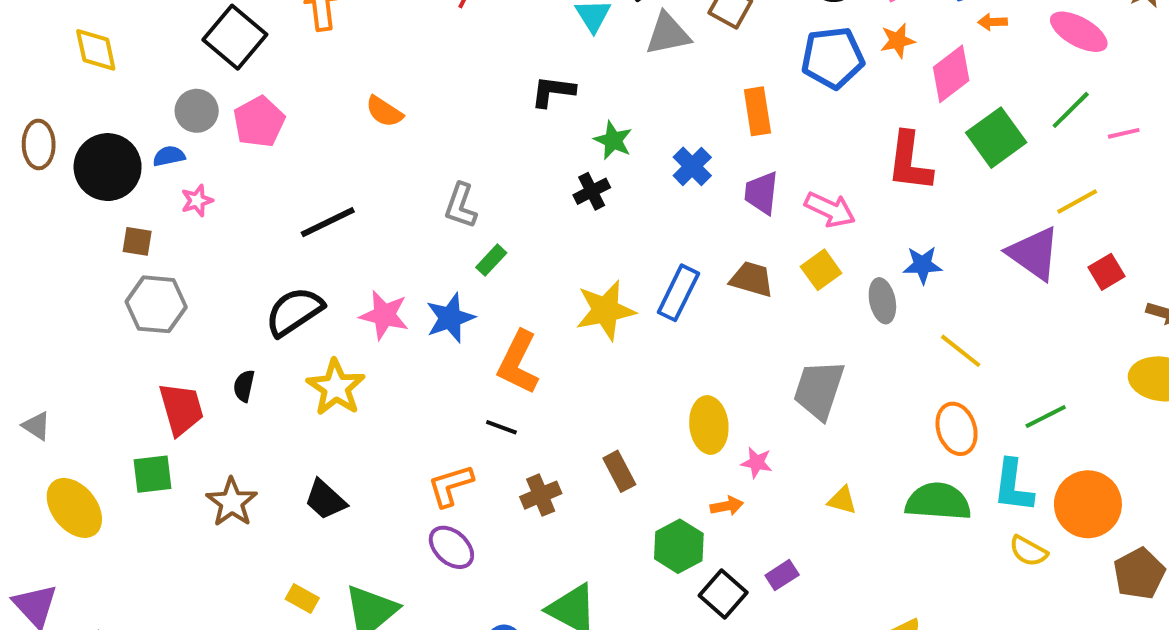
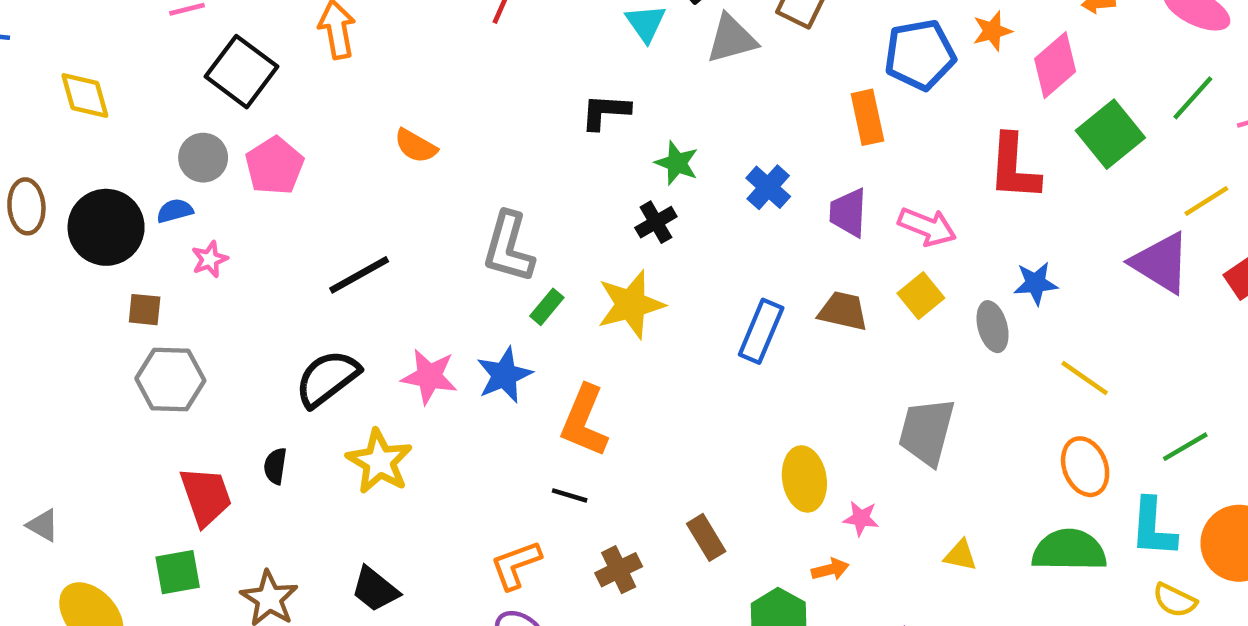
orange rectangle: (757, 111) -> (867, 117), moved
gray L-shape: (461, 206) -> (509, 247), size x1.4
yellow star: (605, 310) -> (631, 305), moved

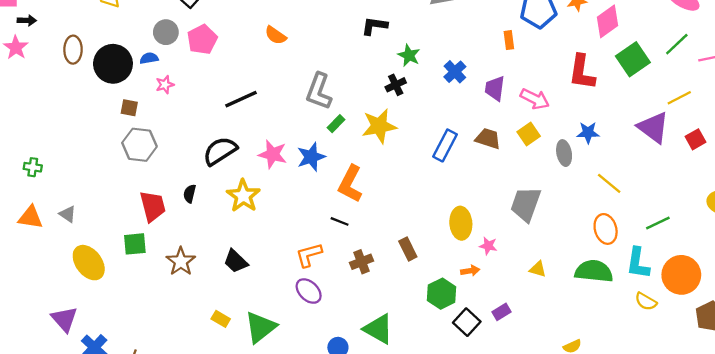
orange rectangle: (867, 117) -> (509, 40), size x0.7

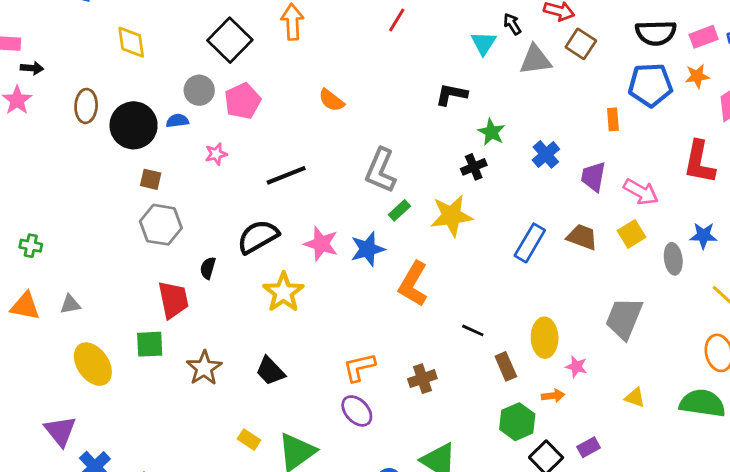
pink star: (165, 85) -> (216, 154), moved
black semicircle: (190, 194) -> (208, 268), moved
gray triangle: (68, 214) -> (70, 304), turned -48
black line: (340, 221) -> (473, 330), moved
brown rectangle: (408, 249) -> (506, 366), moved

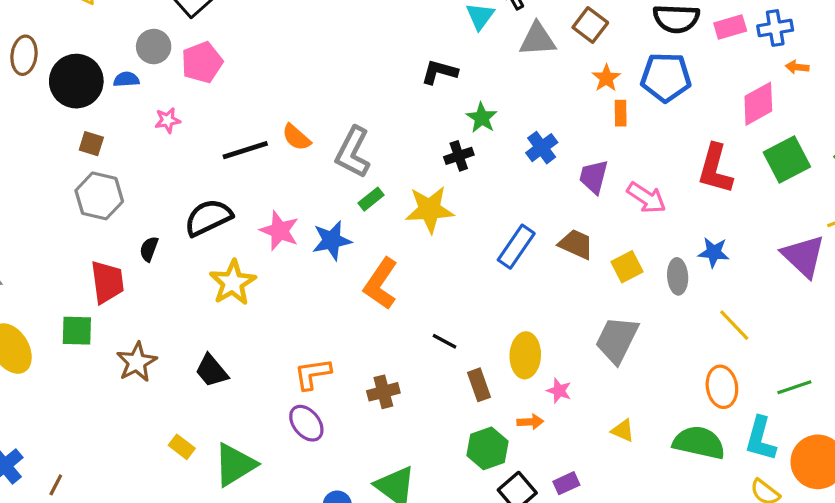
orange star: (697, 76) -> (606, 78), moved, turned -30
orange semicircle: (331, 100) -> (296, 137), moved
yellow square: (632, 234) -> (627, 267), moved

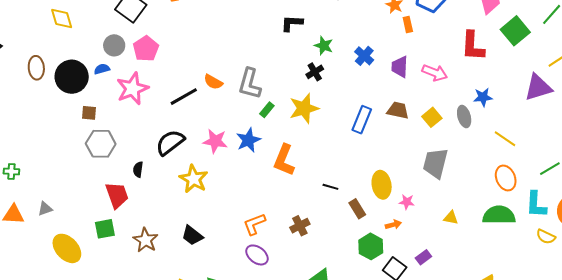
pink star: (168, 120) -> (132, 89), size x2.0
purple triangle: (803, 256) -> (538, 88), turned -48

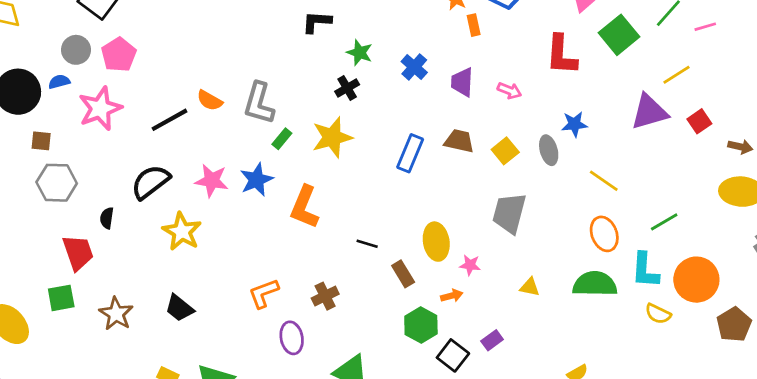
pink arrow: (435, 73) -> (509, 91), size x0.7
purple ellipse: (257, 255) -> (292, 338), moved, turned 40

